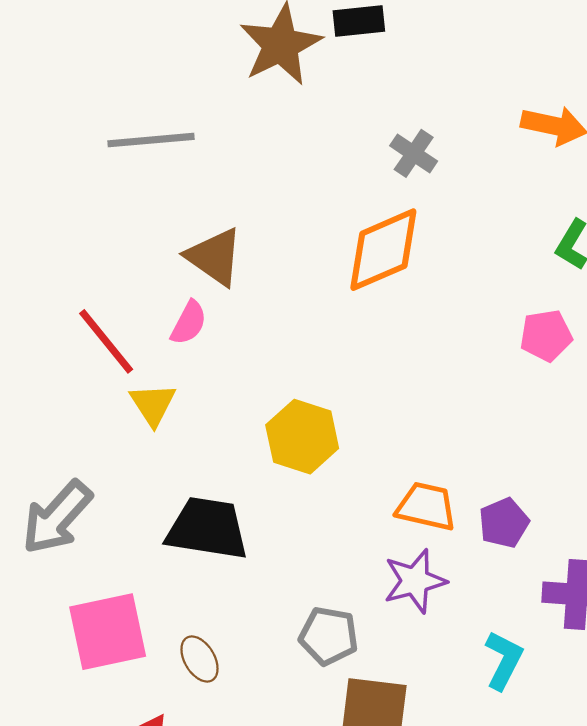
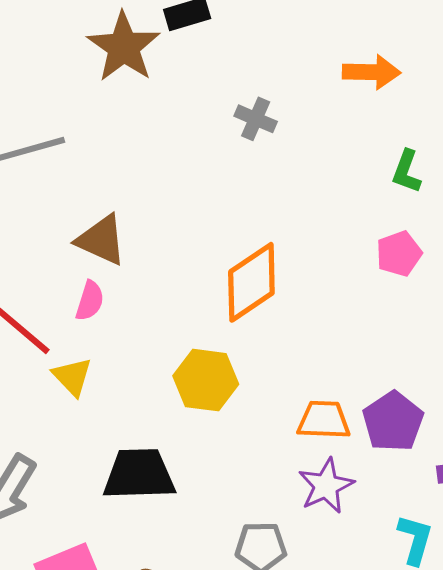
orange diamond: (383, 250) -> (251, 282), moved
purple pentagon: (504, 523) -> (393, 421), size x1.4

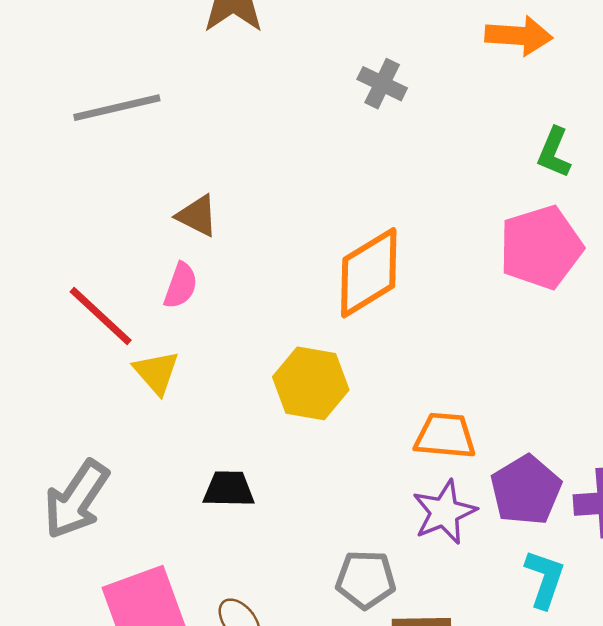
brown triangle: (101, 240) -> (197, 216), size x0.7
pink pentagon: (399, 254) -> (541, 247), size x1.6
purple pentagon: (393, 421) -> (526, 490), moved
black trapezoid: (139, 474) -> (229, 489), size x0.6

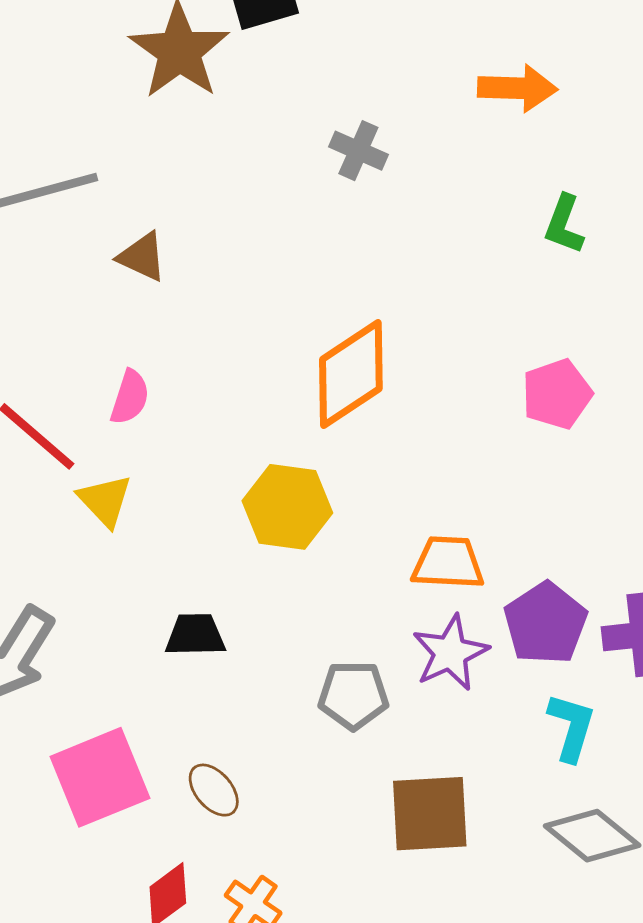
brown triangle: (197, 216) -> (142, 257), moved
pink pentagon: (541, 247) -> (557, 394), moved, size x0.7
gray pentagon: (366, 580) -> (353, 695), moved

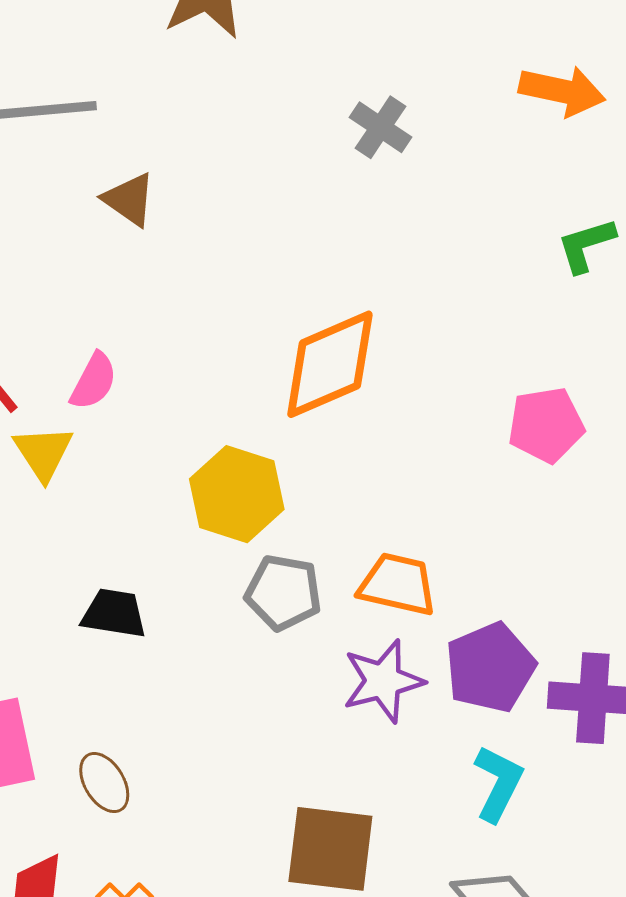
green L-shape: (564, 224) -> (586, 245), turned 42
pink semicircle: (130, 397) -> (94, 381), moved
gray pentagon: (353, 695) -> (283, 593), moved

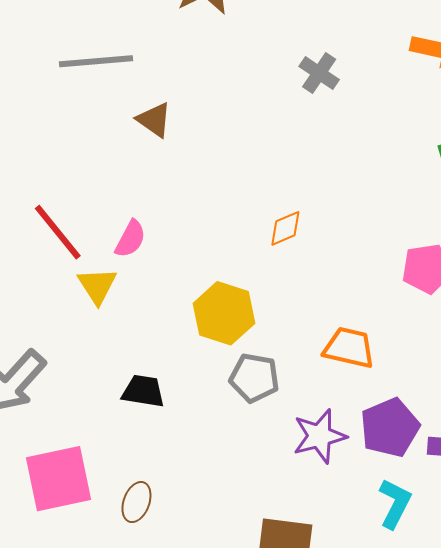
orange diamond: (330, 364) -> (285, 228), size x0.5
orange trapezoid: (398, 584) -> (349, 348), moved
brown ellipse: (104, 783) -> (136, 502), turned 51

